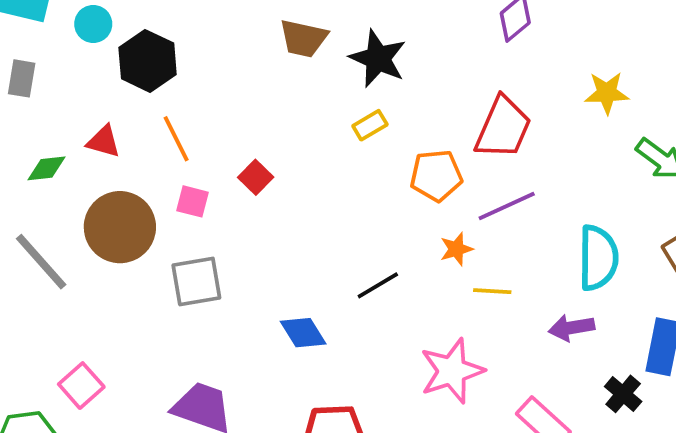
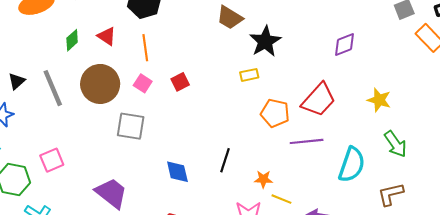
green diamond: (47, 168) -> (72, 40), turned -55
orange star: (456, 249) -> (263, 179), moved
cyan semicircle: (598, 258) -> (352, 165), moved
black line: (378, 285) -> (225, 160), turned -60
yellow line: (492, 291) -> (281, 199), moved

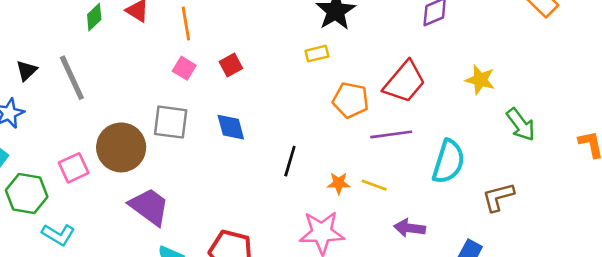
brown circle: (100, 84) -> (121, 147), moved
green arrow: (395, 144) -> (521, 125), moved
blue diamond: (177, 172) -> (231, 127), moved
yellow line: (281, 199) -> (374, 185), moved

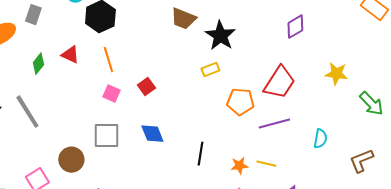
brown circle: (121, 147) -> (71, 160), size x0.7
cyan semicircle: (449, 162) -> (320, 139), size x0.6

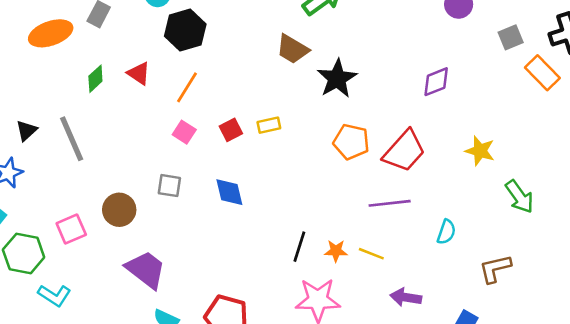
orange line: (108, 60) -> (187, 87), turned 40
yellow rectangle: (210, 70) -> (269, 125), moved
orange pentagon: (240, 102) -> (351, 142), moved
gray square: (106, 136) -> (169, 186), size x0.7
black line: (200, 154) -> (299, 247), moved

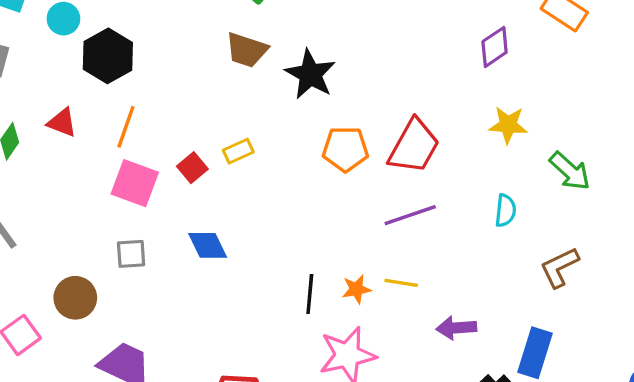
purple diamond: (436, 82) -> (495, 47), moved
pink square: (184, 132) -> (135, 183), size x1.6
cyan semicircle: (446, 232) -> (505, 211), moved

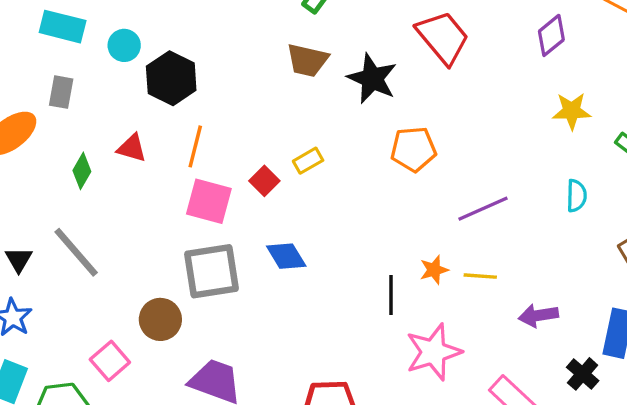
red trapezoid: (414, 146) -> (443, 37), moved, turned -64
gray square: (131, 254) -> (211, 271), size x1.8
orange star: (356, 289) -> (434, 270), moved

